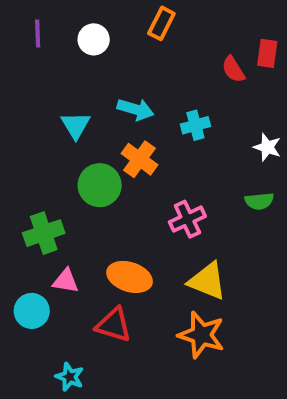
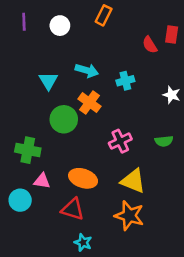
green semicircle: (259, 201) -> (164, 141), moved
green cross: (44, 233) -> (28, 150), turned 30
cyan star: (70, 377) -> (83, 243), moved

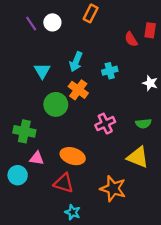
purple line: (24, 22) -> (31, 24), moved, turned -32
cyan arrow: (87, 70) -> (76, 62), turned 96
yellow triangle: (133, 181) -> (138, 157), moved

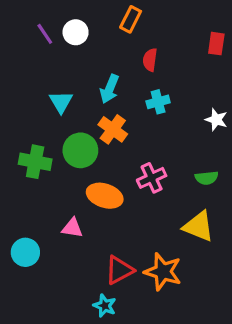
red semicircle: (131, 39) -> (150, 60), moved, turned 40
green cross: (24, 131) -> (35, 162), moved
orange ellipse: (73, 156) -> (105, 196), moved
pink triangle: (37, 158) -> (72, 228), moved
red triangle: (64, 183) -> (119, 270), moved, turned -45

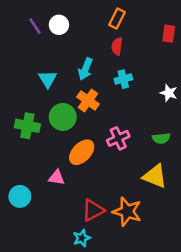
orange rectangle: (131, 19) -> (117, 19), moved
orange ellipse: (105, 196) -> (82, 152), turned -64
cyan star: (105, 306) -> (82, 238), turned 30

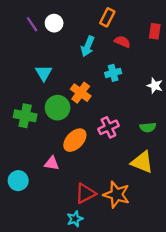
red semicircle: (117, 46) -> (122, 42), moved, turned 105
cyan arrow: (85, 69) -> (88, 46), moved

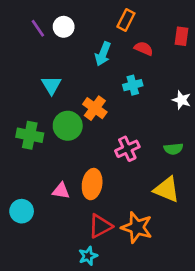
orange ellipse: (75, 140) -> (92, 184), moved, turned -35

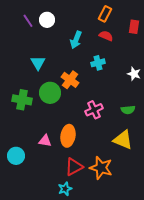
orange rectangle: (126, 20) -> (105, 14), moved

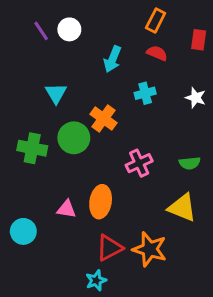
white star: (134, 74) -> (196, 98), moved

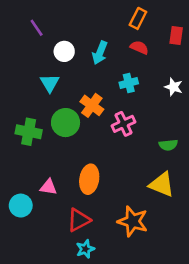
white circle: (69, 29) -> (64, 51), moved
pink cross: (139, 163) -> (123, 124), moved
pink triangle: (66, 209) -> (48, 187), moved
red triangle: (109, 248) -> (79, 220), moved

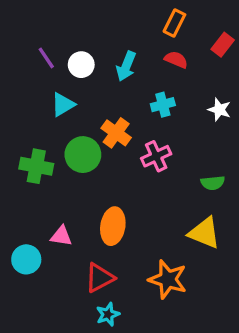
purple line: (37, 28) -> (46, 58), moved
red rectangle: (176, 36) -> (223, 45), turned 30
cyan triangle: (50, 83) -> (63, 105), turned 30

